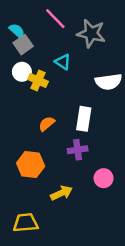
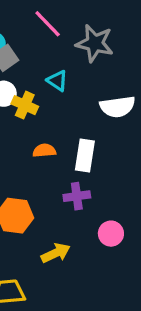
orange semicircle: (47, 124) -> (44, 151), moved, turned 35

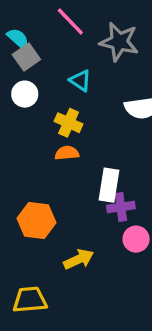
yellow cross: (25, 105) -> (69, 123), moved
white rectangle: (85, 155) -> (109, 185), moved
purple cross: (77, 196) -> (121, 207), moved

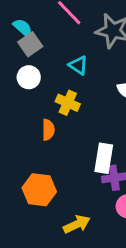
orange semicircle: (67, 153) -> (48, 130), moved, turned 95

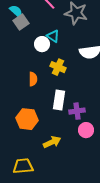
white circle: (29, 77) -> (42, 44), moved
yellow cross: (68, 103) -> (58, 67), moved
white rectangle: (104, 158) -> (59, 100), moved

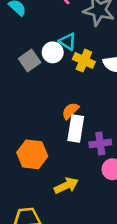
gray square: (21, 22) -> (30, 61), moved
yellow cross: (58, 67) -> (84, 61), moved
orange semicircle: (33, 79) -> (70, 111), moved, turned -136

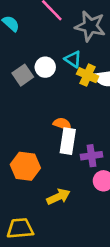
cyan triangle: (68, 41) -> (73, 59), moved
yellow cross: (84, 61) -> (88, 75), moved
orange semicircle: (70, 111) -> (62, 124), turned 66

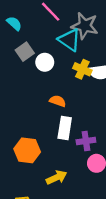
cyan triangle: (73, 59) -> (69, 40), moved, size x1.5
gray square: (23, 75) -> (25, 52), moved
orange semicircle: (62, 124) -> (58, 101), moved

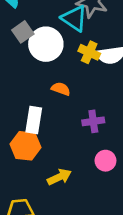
white circle: (45, 62) -> (46, 44), size x1.6
white rectangle: (65, 128) -> (34, 120), moved
purple cross: (86, 141) -> (93, 121), moved

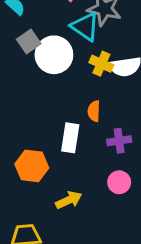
orange semicircle: (61, 89) -> (94, 111), moved, turned -108
white rectangle: (34, 120) -> (70, 138), moved
purple cross: (93, 121) -> (119, 141), moved

